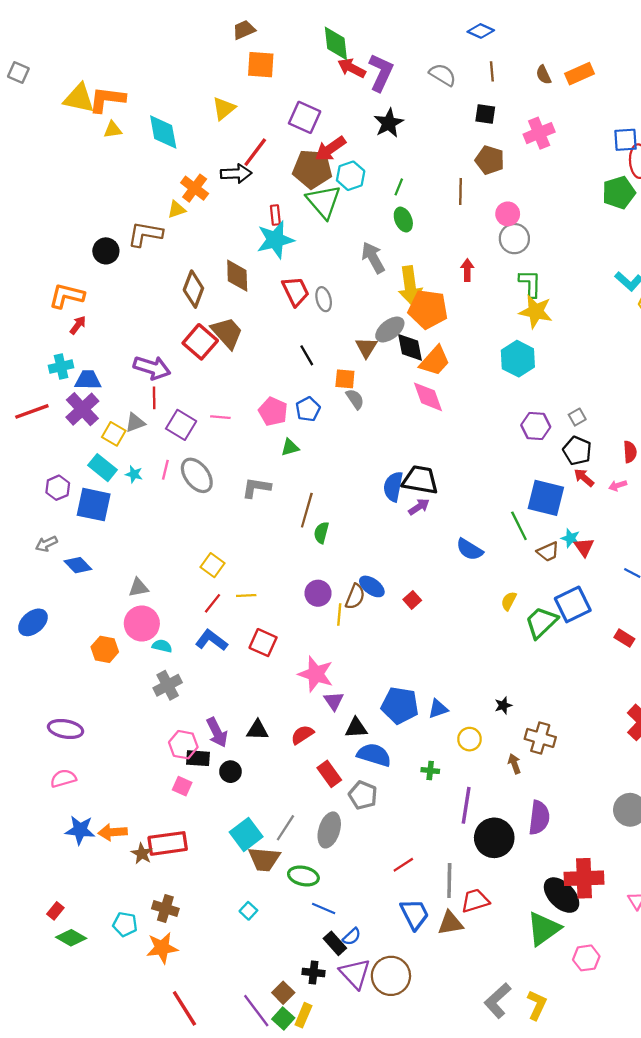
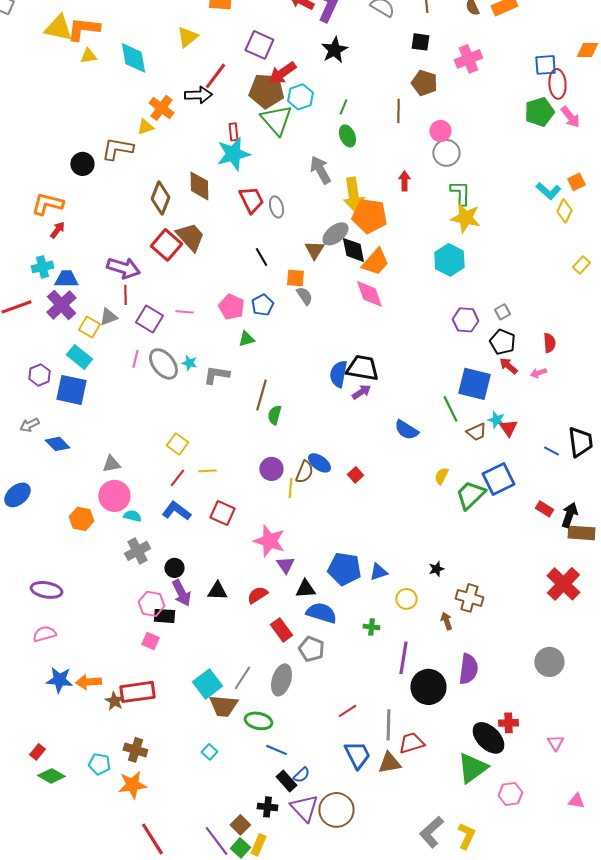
cyan star: (134, 474) -> (189, 363), moved
black circle: (230, 772) -> (174, 568), moved
red cross: (584, 878) -> (508, 723), size x0.6

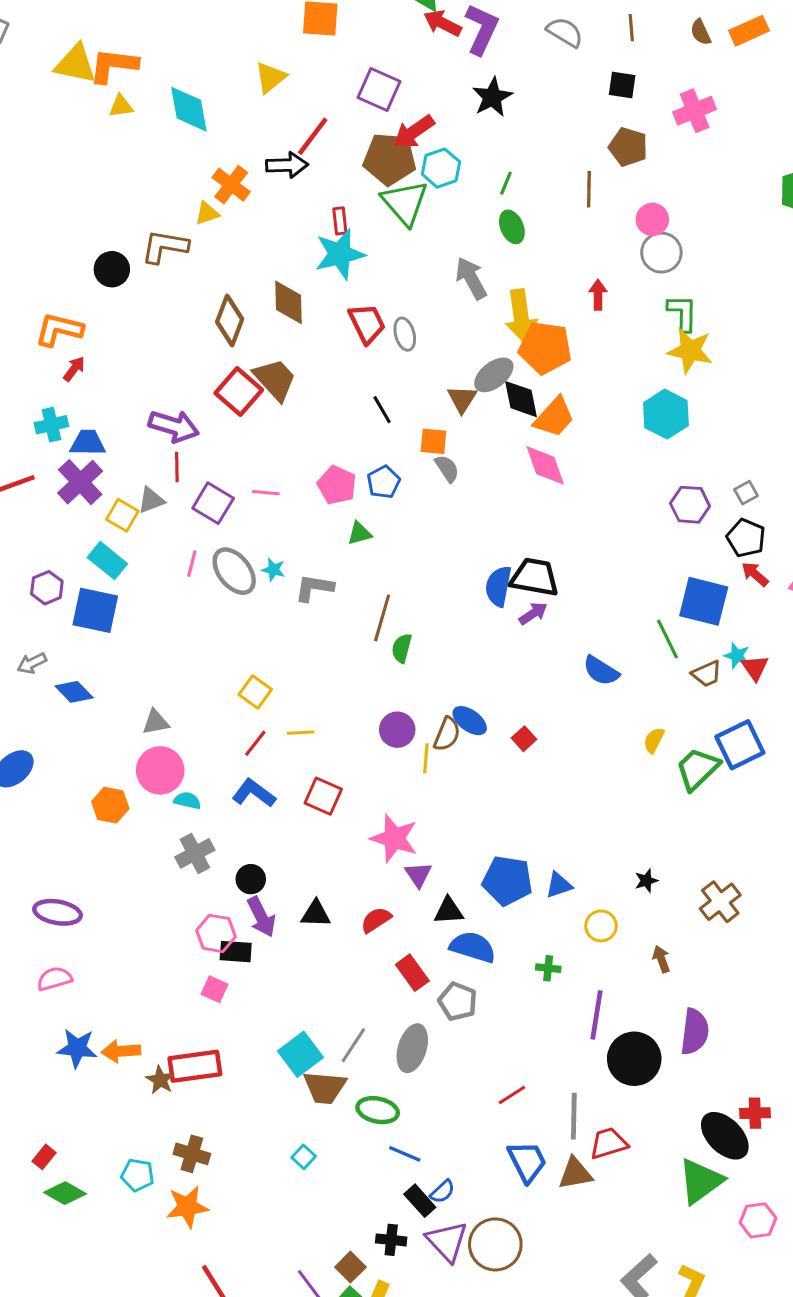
brown cross: (469, 598) -> (720, 902), moved, turned 36

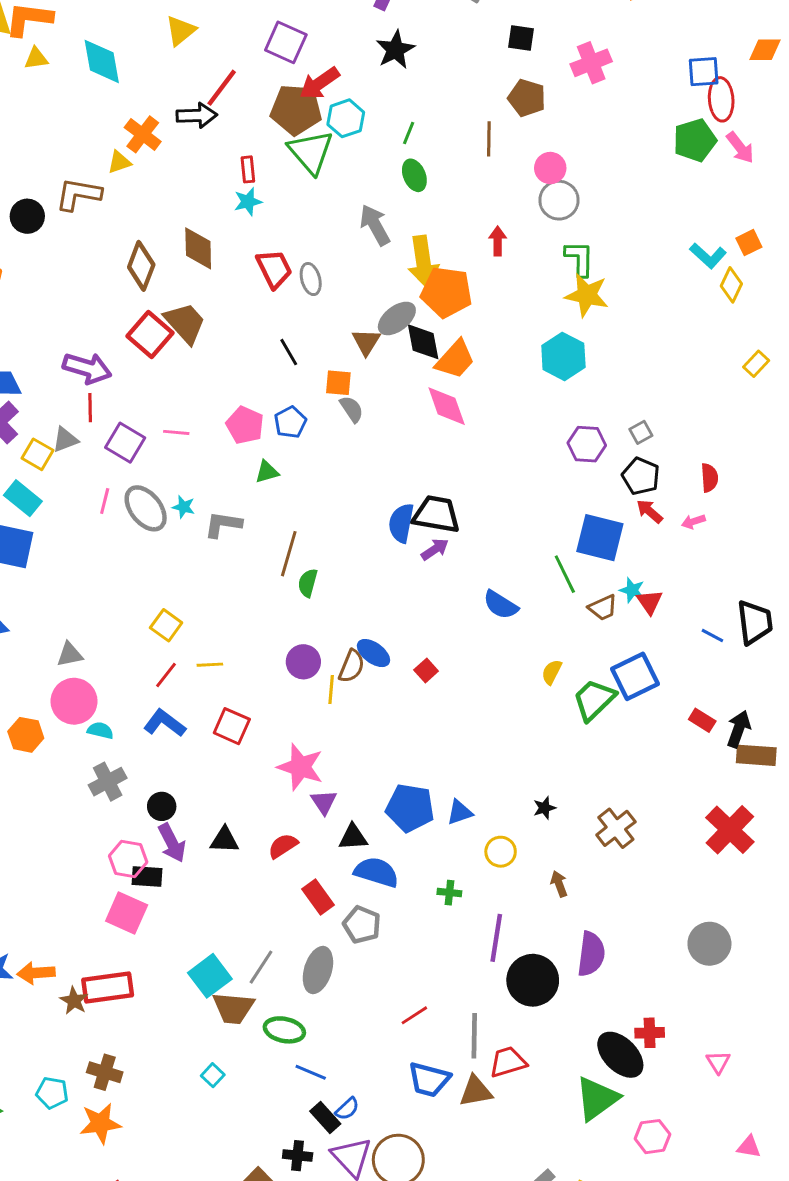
cyan star: (340, 254) -> (248, 202), size x0.6
pink square: (215, 989) -> (127, 913), size x1.6
blue trapezoid: (527, 1161) -> (429, 1080), turned 132

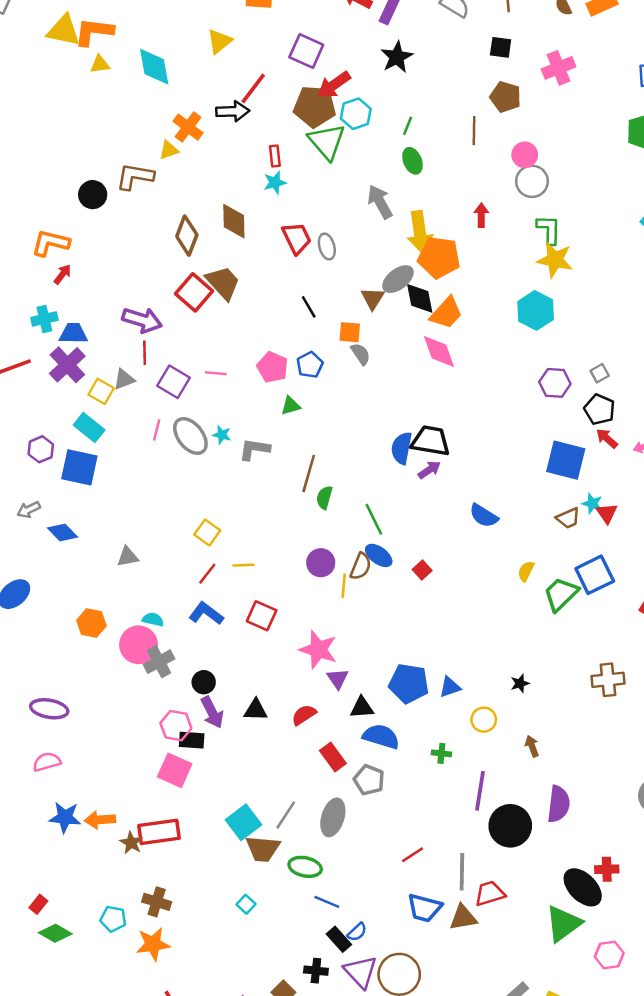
green line: (565, 574) -> (374, 519), moved
pink circle: (74, 701) -> (139, 645), moved
brown cross: (616, 828) -> (608, 680), moved, turned 32

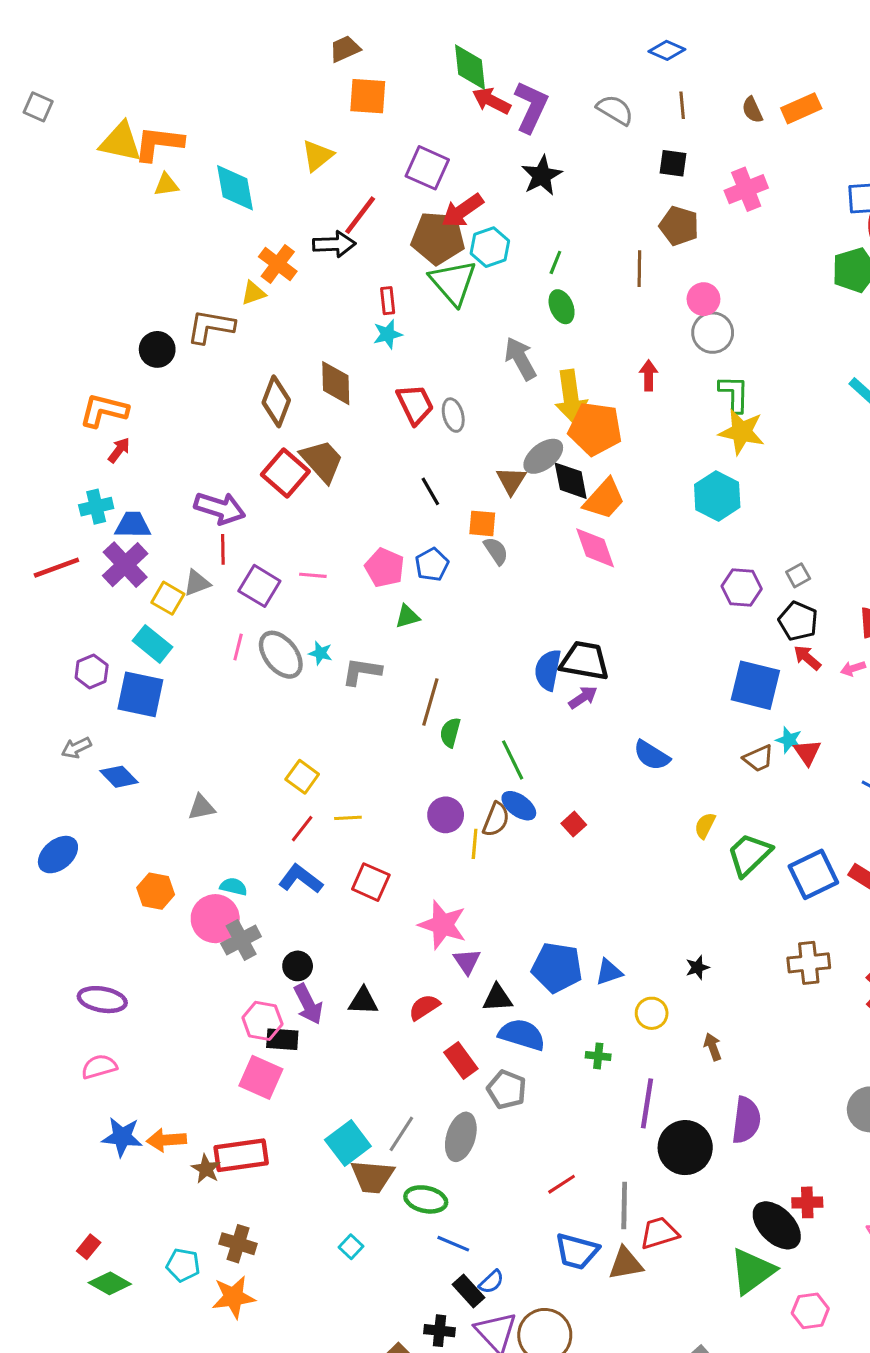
blue square: (595, 575) -> (813, 874), moved

